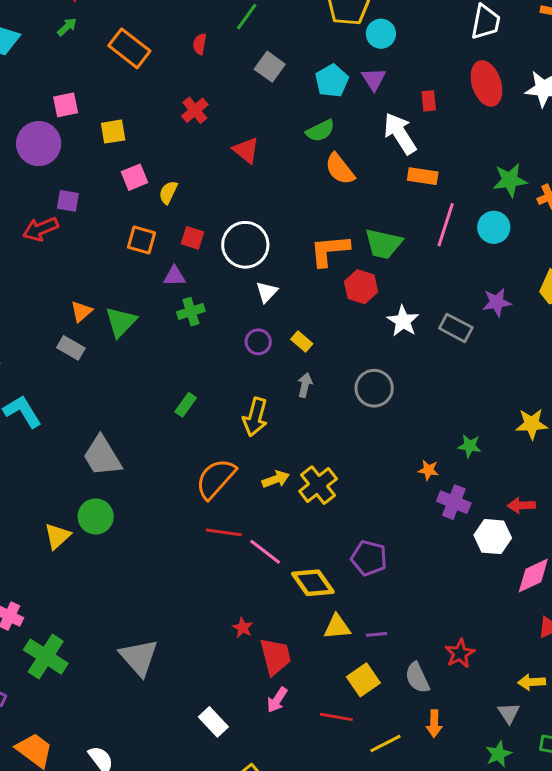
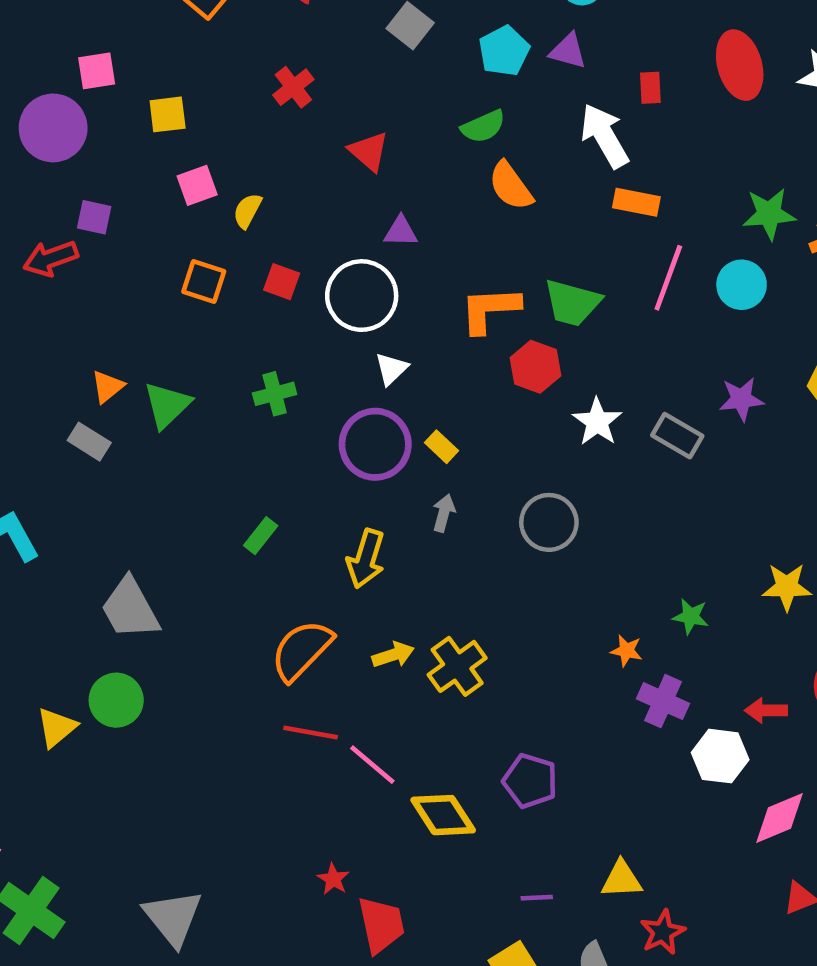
purple triangle: (374, 79) -> (568, 51), turned -45
purple triangle: (175, 276) -> (401, 232), moved
purple circle: (258, 342) -> (375, 444), size x1.8
yellow triangle: (337, 627) -> (622, 879), moved

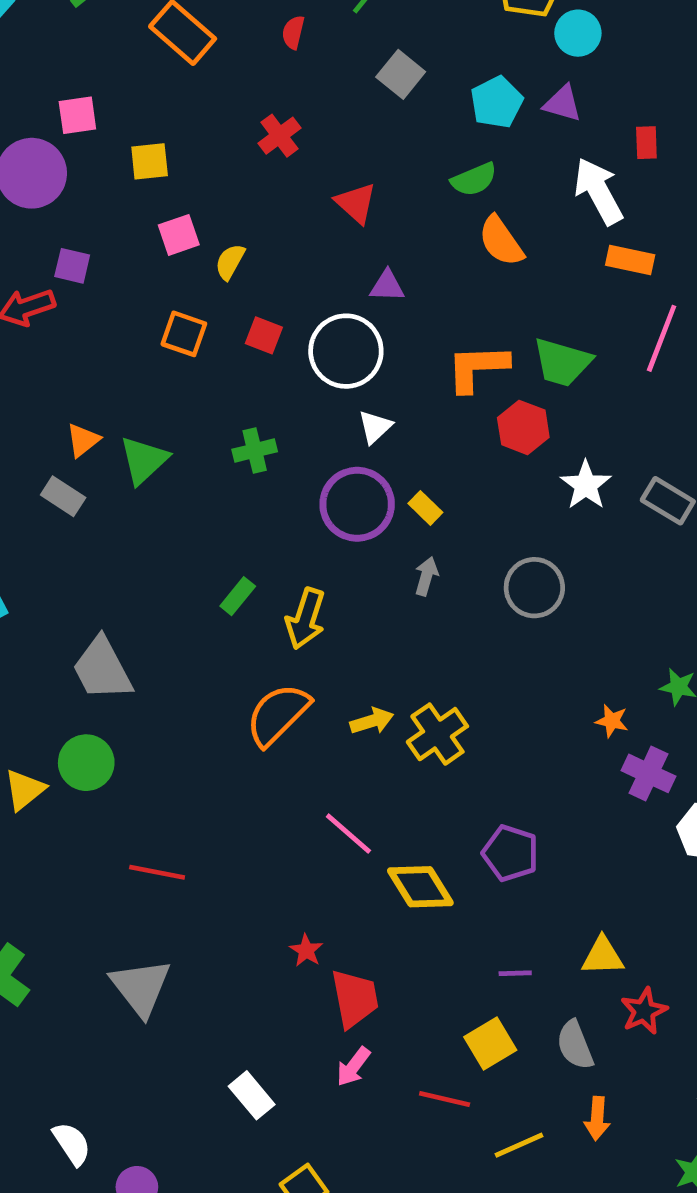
yellow arrow: (366, 559) -> (306, 619), moved
red line: (311, 732) -> (157, 872), moved

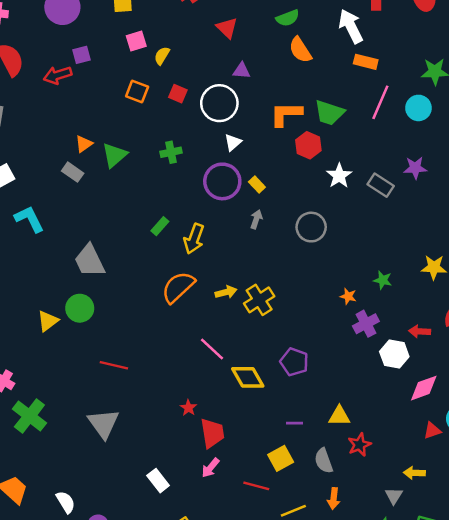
purple square: (72, 266) -> (81, 55), turned -30
purple cross: (648, 773) -> (366, 324), turned 35

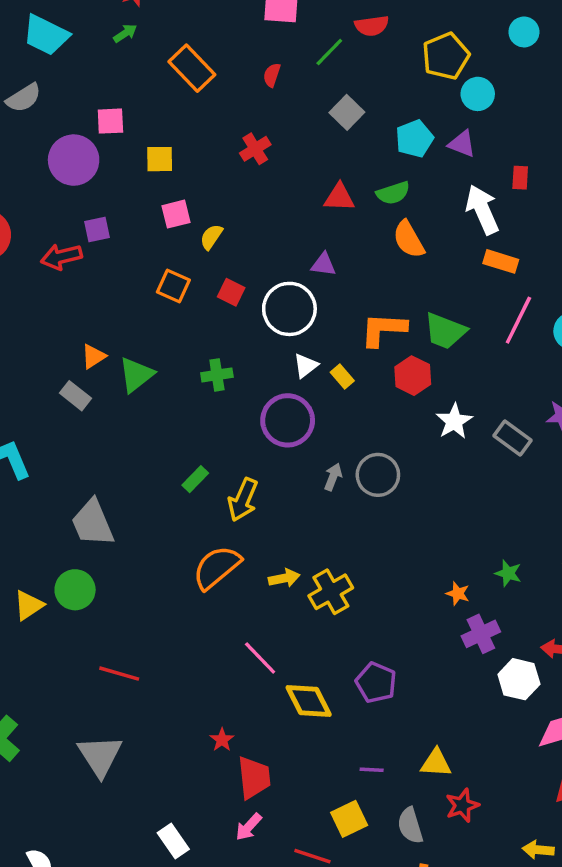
red triangle: (227, 28) -> (339, 197), moved, turned -45
yellow rectangle: (257, 184) -> (342, 377), moved
gray circle: (311, 227) -> (378, 475), moved

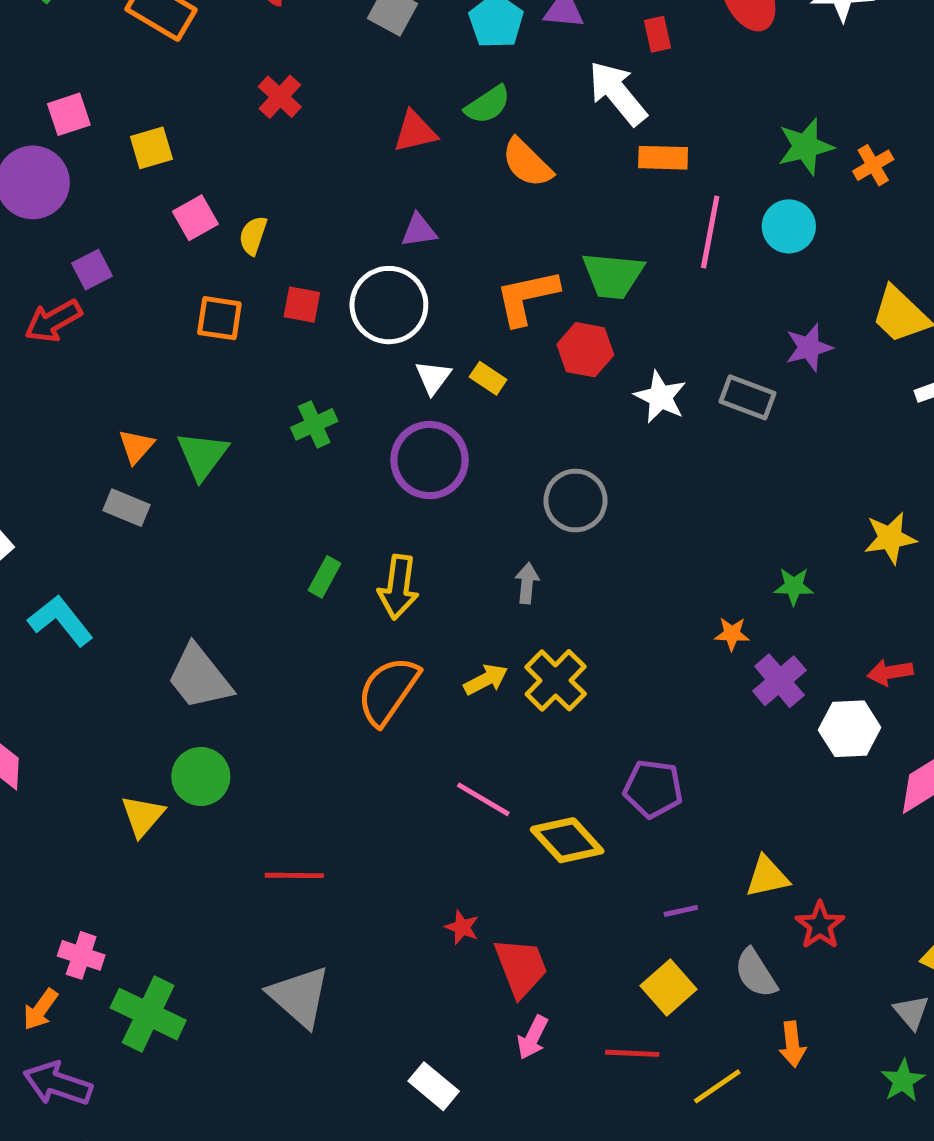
gray arrow: (333, 477) -> (527, 583), moved

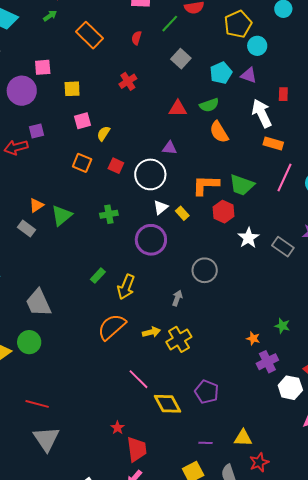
red line: (294, 875) -> (37, 404), moved

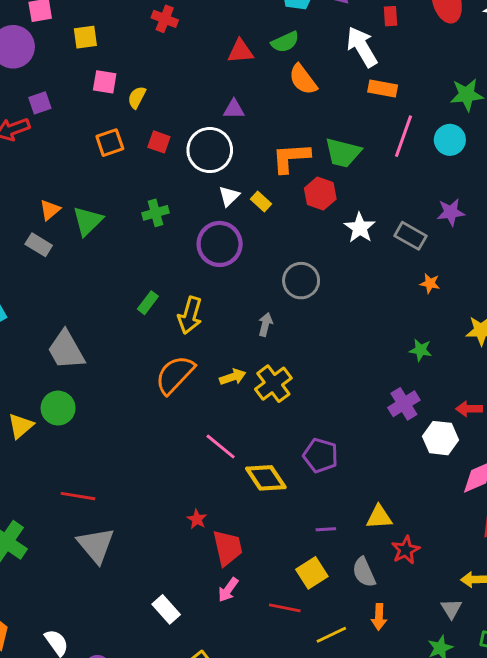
red cross: (128, 81) -> (165, 19), turned -30
pink square: (82, 121) -> (105, 82), turned 30
orange square: (82, 163) -> (110, 143), turned -36
orange star: (253, 338) -> (430, 283), moved

